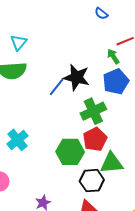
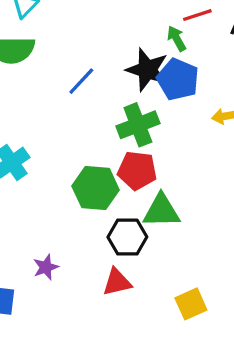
black star: (77, 77) -> (147, 70), moved
blue pentagon: (116, 82) -> (178, 79), turned -30
red pentagon: (95, 139) -> (137, 171), turned 30

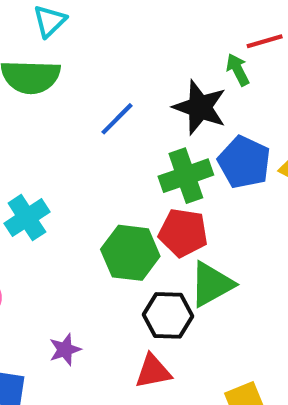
blue pentagon: (178, 79) -> (244, 162), moved
green triangle: (161, 211) -> (212, 284), turned -30

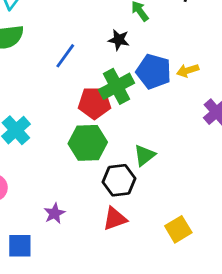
black star: (200, 107) -> (119, 40), size x0.6
red pentagon: (183, 233) -> (94, 103), moved
green triangle: (212, 284) -> (145, 155), size x0.7

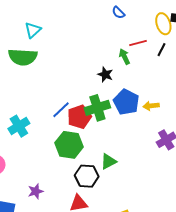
blue line: (65, 56) -> (61, 110), moved
red pentagon: (94, 103) -> (79, 117), turned -30

